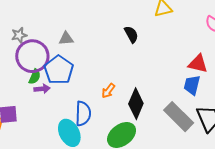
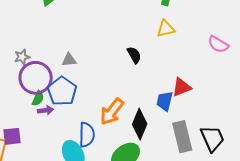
red triangle: (198, 64) -> (182, 87), moved, turned -35
blue trapezoid: (192, 85) -> (165, 101), moved
orange arrow: (108, 91) -> (112, 112), size x1.8
gray rectangle: (179, 117) -> (182, 137), turned 32

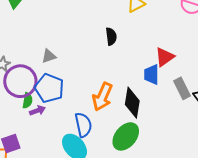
black semicircle: (134, 55) -> (111, 36), turned 36
gray rectangle: (182, 137) -> (182, 88), moved, size x0.7

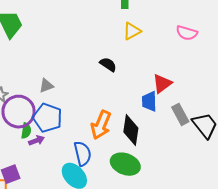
black semicircle: (111, 36) -> (108, 64), turned -48
green ellipse: (126, 136) -> (125, 164), turned 72

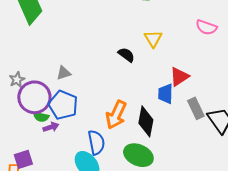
yellow triangle: (132, 31) -> (153, 39), moved, turned -36
green semicircle: (26, 131) -> (41, 117), turned 91

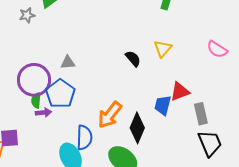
gray star: (17, 80) -> (27, 15), moved
gray rectangle: (196, 108) -> (201, 114), moved
green semicircle: (41, 117) -> (36, 100), turned 70

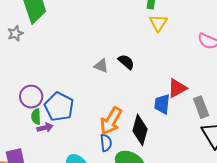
yellow triangle: (163, 49) -> (158, 23), moved
gray triangle: (68, 62) -> (101, 66), moved, turned 35
purple circle: (34, 80) -> (31, 97), size x0.7
blue semicircle: (84, 138) -> (106, 143), moved, size x0.7

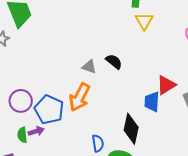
green semicircle: (36, 117) -> (22, 135), moved
orange arrow: (111, 121) -> (80, 97), moved

